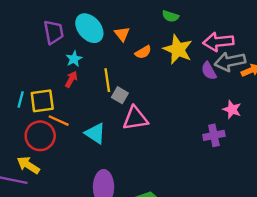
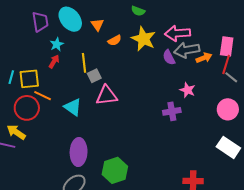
gray square: (120, 95) -> (94, 76), turned 32

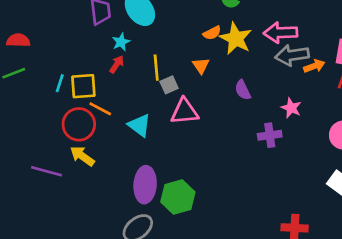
orange triangle: (97, 25) -> (201, 66), moved
orange semicircle: (115, 40) -> (212, 33), moved
purple semicircle: (169, 57) -> (243, 90), moved
yellow arrow: (16, 132) -> (82, 156), moved
green hexagon: (115, 170) -> (178, 197), moved

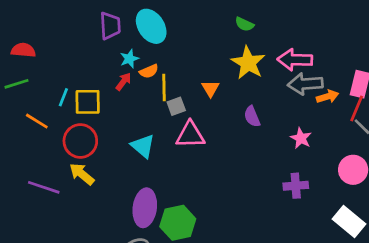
orange semicircle: (212, 33) -> (149, 71), moved
orange line: (100, 109) -> (37, 121), moved
purple cross: (270, 135) -> (296, 186), moved

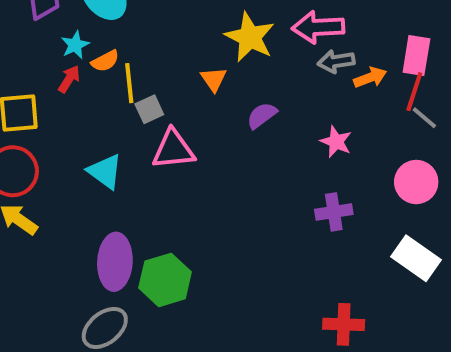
gray arrow: (305, 84) -> (336, 61), size x0.7
orange triangle: (210, 89) -> (214, 79), moved
purple semicircle: (252, 116) -> (262, 115), turned 80

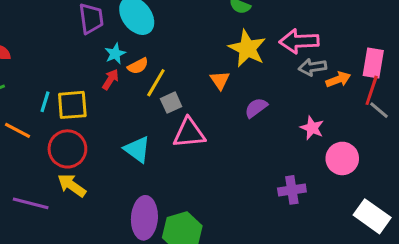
yellow line: (129, 83) -> (156, 83), turned 36
pink circle: (416, 182) -> (342, 158), moved
purple cross: (334, 212) -> (292, 190), moved

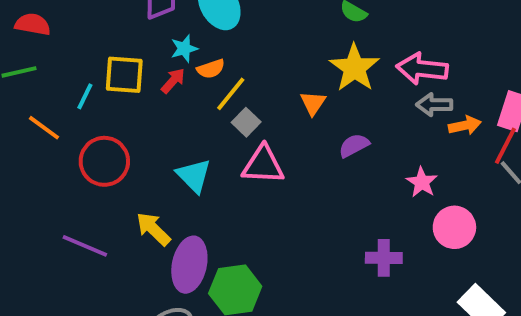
gray square: (171, 103) -> (246, 122), turned -30
yellow square: (72, 105) -> (124, 75), moved
yellow arrow: (72, 185) -> (153, 229), moved
purple line: (31, 203) -> (85, 246), moved

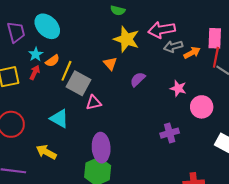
gray square: (246, 122) -> (79, 83), size x1.6
pink triangle: (263, 165) -> (94, 103), size x0.7
purple ellipse: (189, 265) -> (101, 148), moved

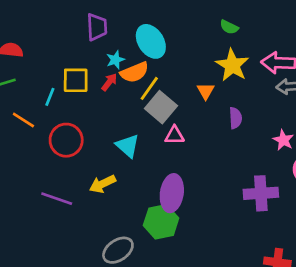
cyan ellipse: (47, 26) -> (151, 41), moved
orange semicircle: (52, 61) -> (134, 72), size x1.5
purple semicircle: (138, 79) -> (235, 118), turned 119
purple cross: (170, 133) -> (261, 193), size x1.4
yellow arrow: (46, 152) -> (103, 184), turned -66

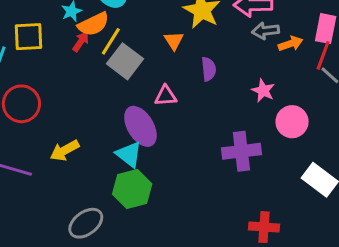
red arrow: (109, 82) -> (81, 42), moved
pink triangle: (174, 135) -> (166, 96), moved
cyan triangle: (128, 146) -> (129, 154), moved
purple ellipse: (172, 193) -> (140, 126), moved, turned -36

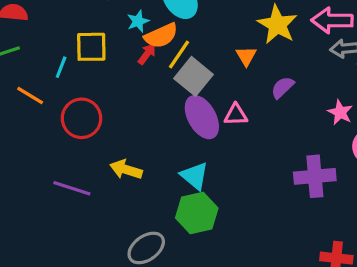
purple semicircle: (209, 69) -> (283, 87), turned -130
purple ellipse: (140, 126) -> (202, 117), moved
yellow arrow: (65, 150) -> (126, 170), turned 44

